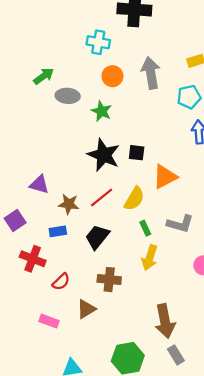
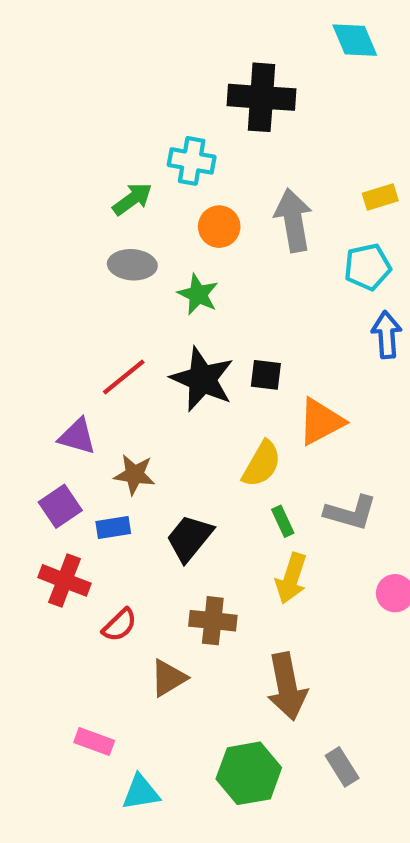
green arrow: (44, 76) -> (132, 199), moved
red line: (102, 198) -> (124, 377), moved
purple square: (15, 220) -> (60, 506), moved
pink rectangle: (49, 321) -> (94, 742), moved
brown arrow: (165, 321) -> (287, 686), moved

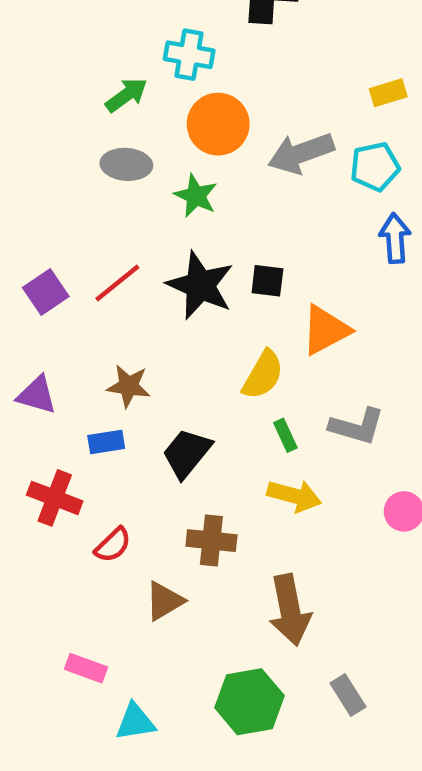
gray arrow: (293, 220) -> (301, 153), moved, turned -100
orange circle: (219, 227) -> (218, 124), size x1.4
purple triangle: (77, 436) -> (37, 395), moved
purple square: (60, 506) -> (46, 292), moved
yellow arrow: (291, 578) -> (294, 496), turned -93

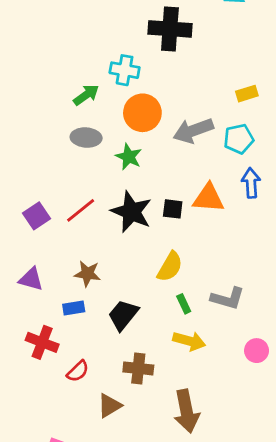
orange triangle: (326, 330) -> (208, 198), moved, turned 32

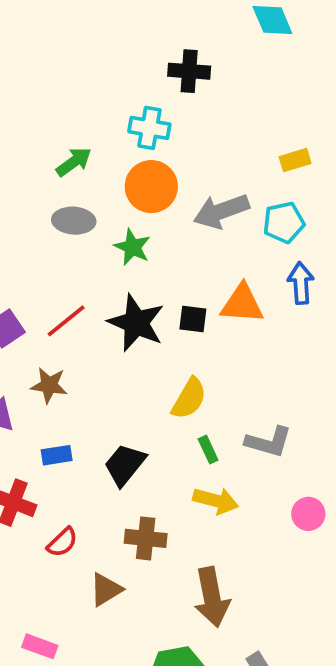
black cross: (170, 29) -> (189, 71), size x0.7
cyan cross: (125, 70) -> (149, 128), moved
brown star: (87, 274) -> (49, 385), moved

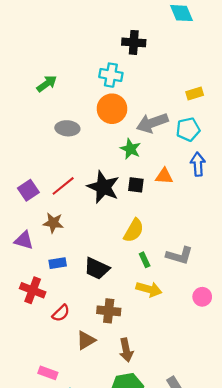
green arrow: (74, 162) -> (47, 84), moved
green star: (132, 247) -> (130, 149), moved
orange triangle: (242, 304) -> (164, 176), size x0.7
black trapezoid: (125, 465) -> (97, 269), turned -104
brown arrow: (212, 597) -> (126, 350), moved, size x0.7

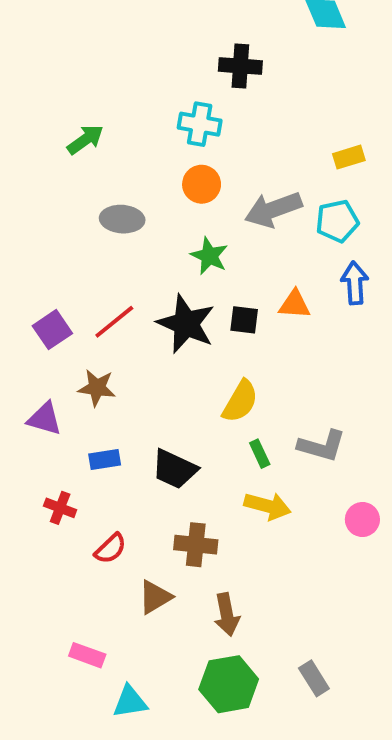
orange circle: (112, 109) -> (202, 184), size x0.7
green star: (130, 149) -> (209, 256), moved
red cross: (33, 290) -> (60, 508), size x0.7

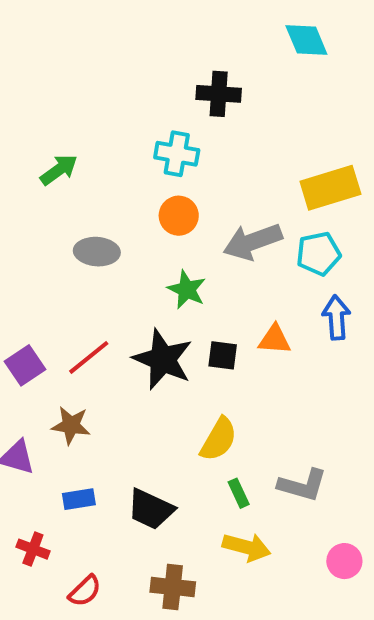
yellow rectangle: (349, 157) -> (330, 188), size x1.8

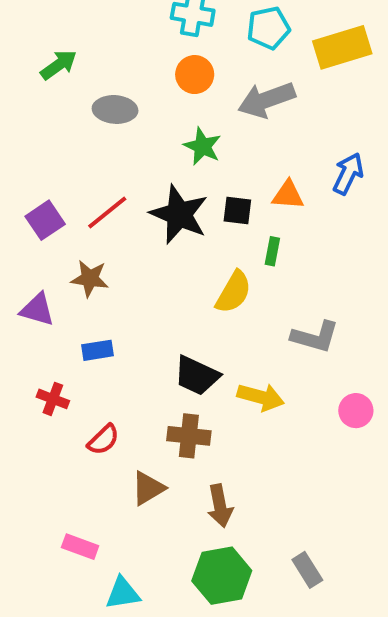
green arrow: (59, 170) -> (59, 65), moved
cyan pentagon: (318, 254) -> (268, 28), moved
blue arrow: (336, 317) -> (348, 174), turned 30
green rectangle: (239, 493) -> (272, 251), moved, turned 36
black trapezoid: (151, 509) -> (197, 376), moved

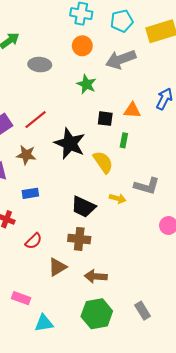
black star: (179, 214) -> (70, 143), moved
yellow semicircle: (234, 292) -> (103, 162), turned -65
yellow arrow: (261, 397) -> (118, 198), moved, size x0.7
brown arrow: (220, 506) -> (96, 276), turned 105

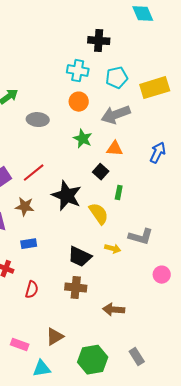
orange triangle: (132, 110) -> (115, 149), moved
black square: (105, 119) -> (101, 172), turned 35
red semicircle: (33, 241) -> (32, 290), turned -30
brown triangle: (57, 267) -> (55, 337), moved
brown arrow: (96, 276) -> (114, 310), moved

